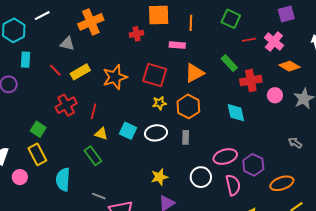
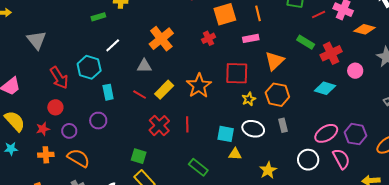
pink circle: (275, 95) -> (355, 71), moved
cyan diamond: (236, 113) -> (325, 88), turned -45
white ellipse: (156, 133) -> (253, 129), turned 40
yellow triangle: (101, 134) -> (235, 154), moved

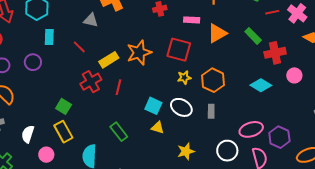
pink rectangle: (251, 38) -> (192, 20), moved
orange triangle: (275, 61) -> (217, 33), moved
yellow rectangle: (164, 90) -> (109, 60), moved

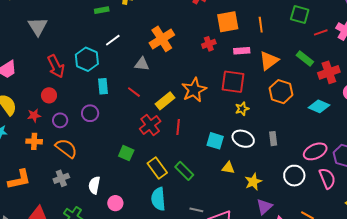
orange hexagon: (213, 80) -> (281, 92), moved
yellow triangle: (158, 128) -> (228, 168), moved
yellow rectangle: (63, 132) -> (157, 168), moved

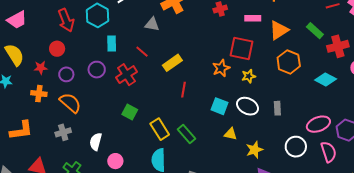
orange star: (194, 90) -> (221, 68), moved, size x0.7
red cross: (150, 125) -> (126, 75), moved

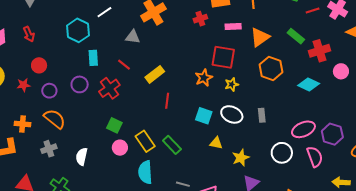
red arrow: (66, 20) -> (29, 34), moved, size x0.7
orange cross: (39, 94) -> (22, 124), moved
pink circle: (115, 161) -> (120, 148), moved

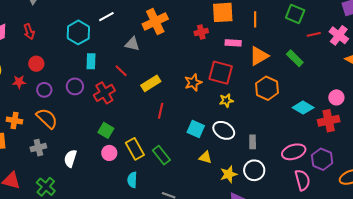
red cross: (319, 51) -> (329, 121), moved
orange star: (204, 78) -> (193, 82), moved
gray rectangle: (262, 115) -> (253, 142), moved
white circle: (282, 153) -> (254, 170), moved
cyan semicircle: (145, 172) -> (132, 180), size x0.7

